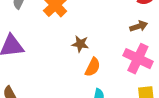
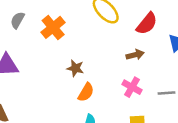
pink cross: (138, 59) -> (132, 87), size x0.7

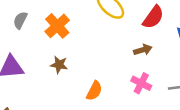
brown star: (75, 68) -> (59, 65), moved

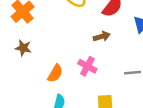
pink cross: (141, 83) -> (87, 66), moved

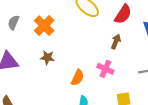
brown arrow: (102, 37) -> (116, 42), turned -48

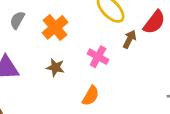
brown arrow: (116, 42) -> (129, 39), moved
pink cross: (105, 69) -> (98, 57), moved

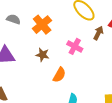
gray semicircle: (17, 20) -> (13, 19), turned 80
orange semicircle: (91, 96) -> (59, 75), moved

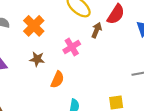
pink cross: (75, 46) -> (72, 47), turned 35

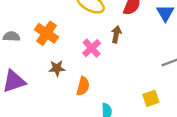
brown arrow: (97, 30) -> (116, 34), moved

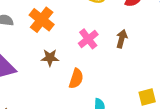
brown arrow: (116, 34) -> (122, 39), moved

